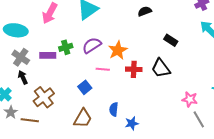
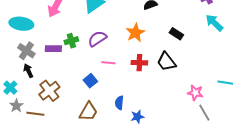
orange star: (118, 50) -> (135, 33), moved

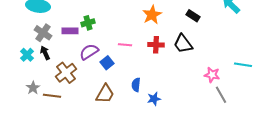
purple semicircle: (97, 39) -> (89, 52), moved
cyan cross: (10, 88) -> (27, 55), moved

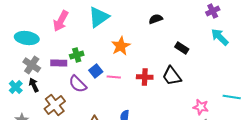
orange star: (152, 15) -> (121, 46), moved
purple semicircle: (89, 52) -> (78, 84), turned -102
blue square: (107, 63) -> (96, 71), moved

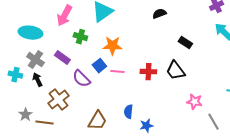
orange star: (121, 46) -> (112, 46), moved, turned 30
green cross: (77, 55) -> (80, 37), moved, turned 32
purple rectangle: (59, 63) -> (62, 58), turned 35
cyan cross: (16, 87) -> (15, 75), moved, turned -32
pink star: (201, 107) -> (194, 102), moved

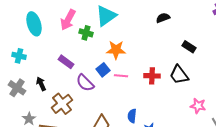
cyan ellipse: (30, 33) -> (34, 24), moved, turned 65
green cross: (80, 37) -> (86, 33), moved
gray cross: (35, 60) -> (17, 88), moved
cyan cross: (15, 75) -> (19, 56), moved

